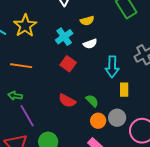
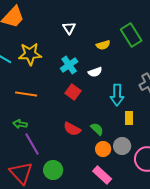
yellow semicircle: (87, 21) -> (103, 45), moved
yellow star: (25, 26) -> (30, 54), turned 30

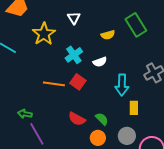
yellow star: (30, 54) -> (44, 34), moved, turned -30
orange line: (26, 94) -> (54, 84), moved
orange circle: (103, 149) -> (98, 138), moved

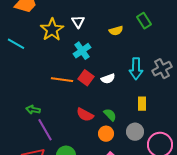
white triangle: (74, 18) -> (78, 22), moved
green rectangle: (136, 25) -> (144, 21), size x0.7
white semicircle: (100, 62) -> (108, 79), moved
cyan arrow: (122, 85) -> (136, 69), moved

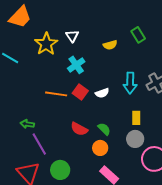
gray circle: (135, 132) -> (135, 139), moved

